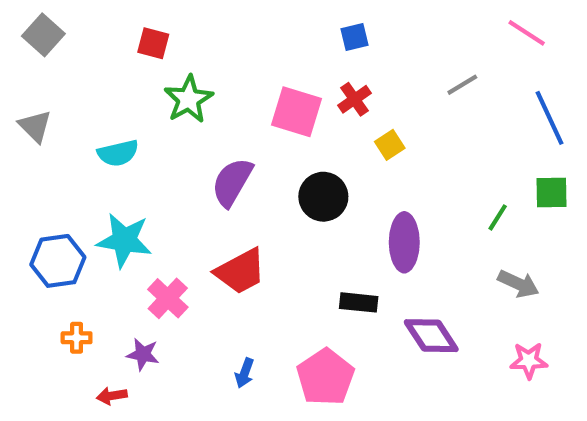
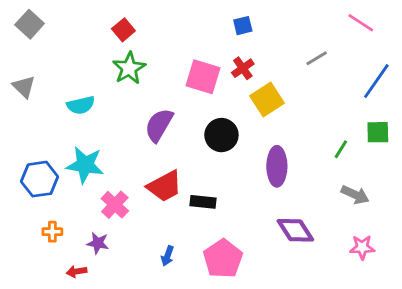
red square: (153, 43) -> (123, 30), moved, turned 35
blue line: (549, 118) -> (376, 81), turned 60
yellow square: (390, 145) -> (267, 99), size x1.6
black rectangle: (359, 302) -> (203, 202), moved

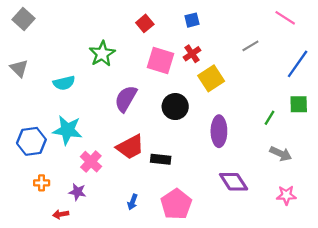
red square: (123, 30) -> (145, 23), moved

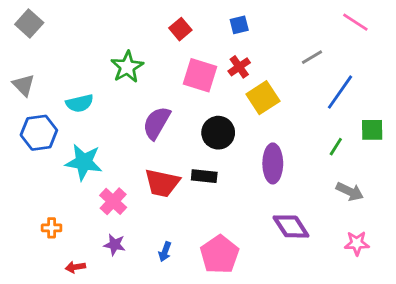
blue line: (298, 64) -> (340, 92), moved
blue hexagon: (31, 141) -> (39, 133), moved
red trapezoid: (130, 147) -> (162, 183), turned 40
black rectangle: (161, 159) -> (204, 176), moved
purple star: (77, 192) -> (115, 245), moved

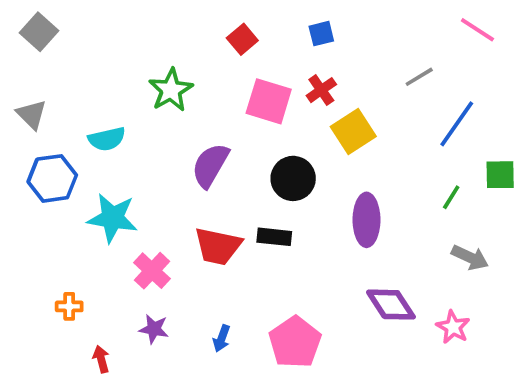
pink star: (357, 243) -> (453, 327), moved, turned 30
red arrow: (75, 267) -> (101, 359), turned 84

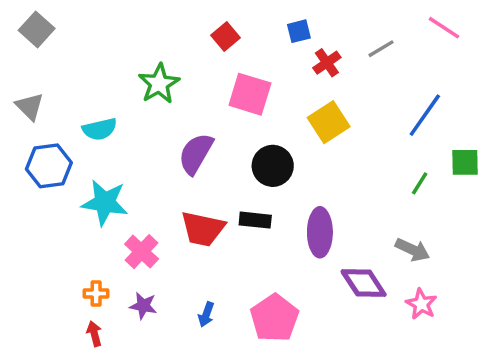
gray line: (419, 77) -> (381, 49), moved
red cross: (321, 90) -> (327, 63), moved
purple ellipse: (366, 220) -> (320, 232), moved
gray arrow: (470, 257) -> (413, 250), moved
orange cross: (69, 306) -> (96, 293), moved

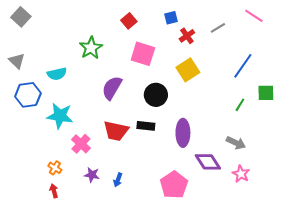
orange cross: (96, 293) -> (55, 168), turned 32
purple star: (143, 306) -> (92, 175), moved
pink pentagon: (274, 318) -> (174, 185), moved

